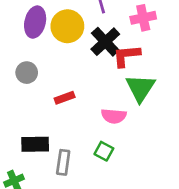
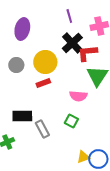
yellow circle: (67, 26) -> (45, 62), moved
gray rectangle: (63, 162) -> (42, 129), turned -36

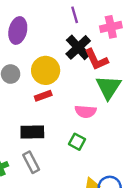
red L-shape: (87, 53) -> (96, 60), turned -110
black rectangle: (22, 116) -> (32, 132), moved
gray rectangle: (42, 129) -> (31, 162), moved

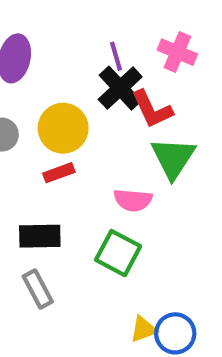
purple line: (75, 15) -> (116, 56), moved
pink cross: (111, 27) -> (177, 52), turned 35
green square: (77, 142) -> (118, 253), size x1.5

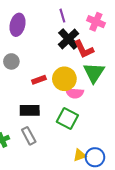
purple line: (116, 56) -> (62, 16), moved
yellow circle: (63, 128) -> (64, 79), moved

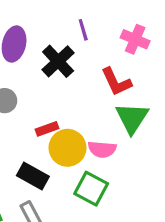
black cross: (68, 39) -> (58, 61), moved
yellow circle: (64, 79) -> (67, 148), moved
black rectangle: (30, 110) -> (33, 176), turned 30

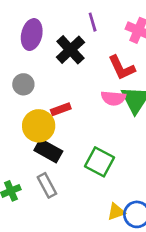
yellow circle: (67, 148) -> (39, 126), moved
pink semicircle: (102, 149) -> (113, 98), moved

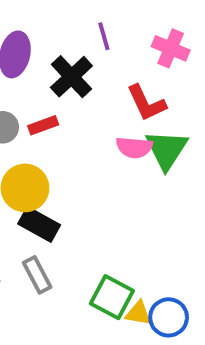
red rectangle: (61, 109) -> (43, 125), moved
green square: (100, 162) -> (112, 297), moved
yellow triangle: (116, 212) -> (138, 313), turned 30

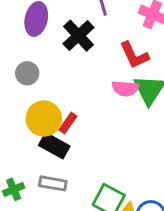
red rectangle: (43, 125) -> (68, 123), moved, turned -35
gray rectangle: (37, 275) -> (53, 183), turned -52

